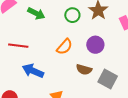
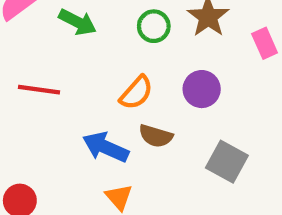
brown semicircle: (84, 69) -> (156, 136), moved
blue arrow: (33, 71) -> (106, 147), moved

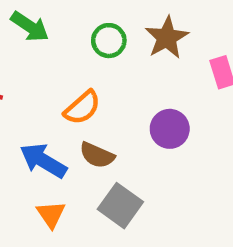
purple circle: (202, 89) -> (170, 129), moved
gray square: (227, 162) -> (120, 206), moved

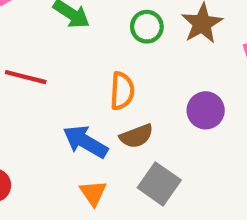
orange semicircle: (82, 108) -> (122, 91), turned -45
brown semicircle: (97, 155) -> (136, 136), turned -44

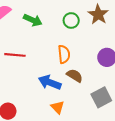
brown semicircle: (136, 136) -> (75, 76), turned -119
gray square: (159, 184) -> (101, 97), moved, turned 36

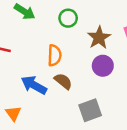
brown star: (98, 15) -> (99, 38), moved
orange triangle: (58, 107) -> (13, 113), moved

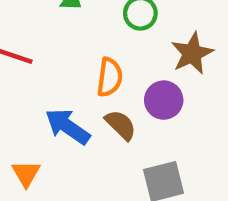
purple circle: (103, 66) -> (164, 100), moved

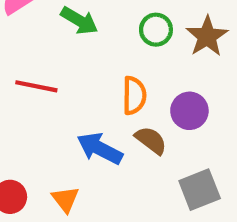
brown star: (192, 53) -> (207, 36), moved

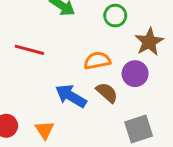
brown star: (207, 36) -> (149, 42), moved
orange semicircle: (134, 96) -> (97, 61), turned -105

